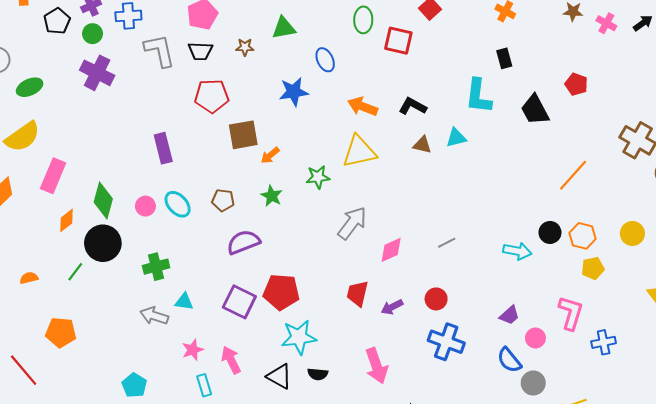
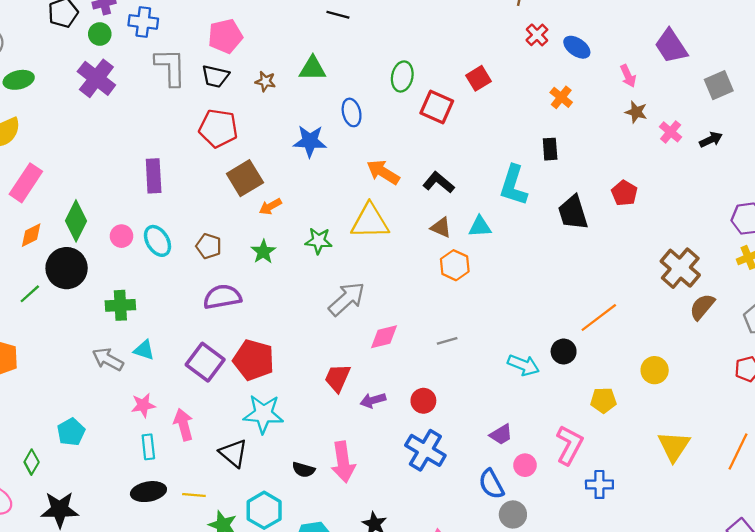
brown square: (243, 135) -> (245, 178), turned -32
orange line: (573, 175) -> (599, 317), moved
orange hexagon: (583, 236) -> (455, 265), moved
black semicircle: (318, 374) -> (304, 470), moved

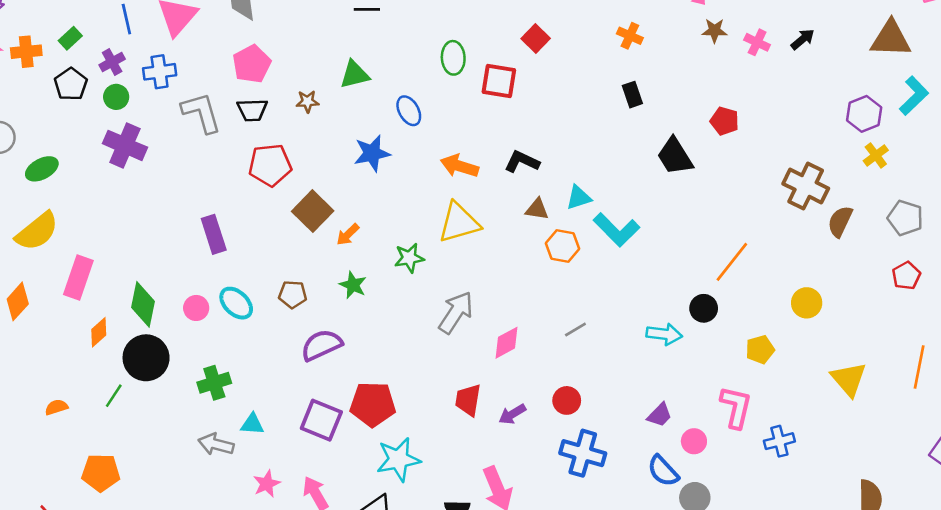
cyan L-shape: (513, 185) -> (617, 230), moved, turned -48

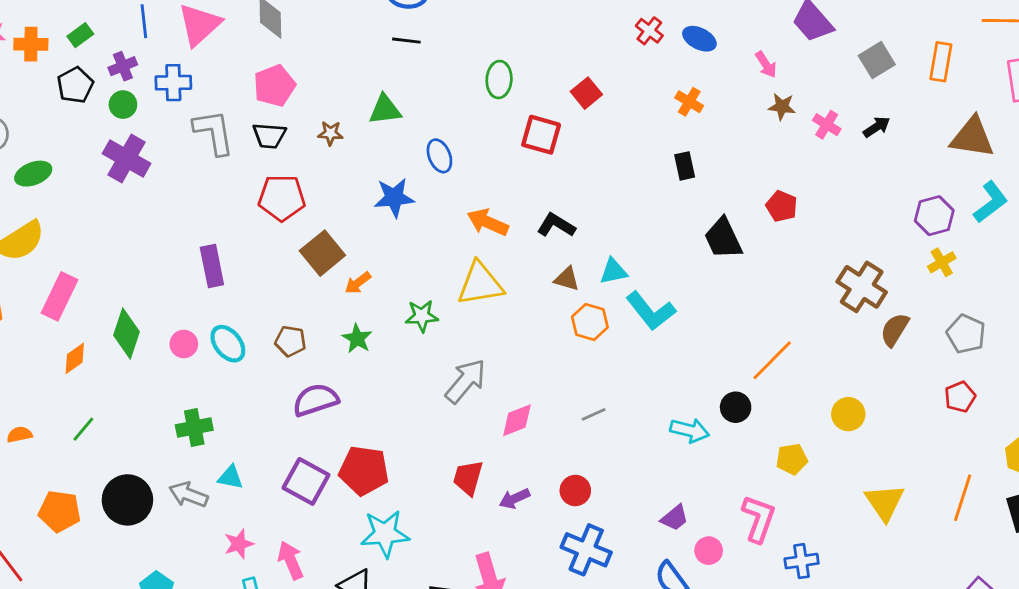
green ellipse: (453, 58) -> (499, 79), moved
black circle: (146, 358) -> (127, 500), moved

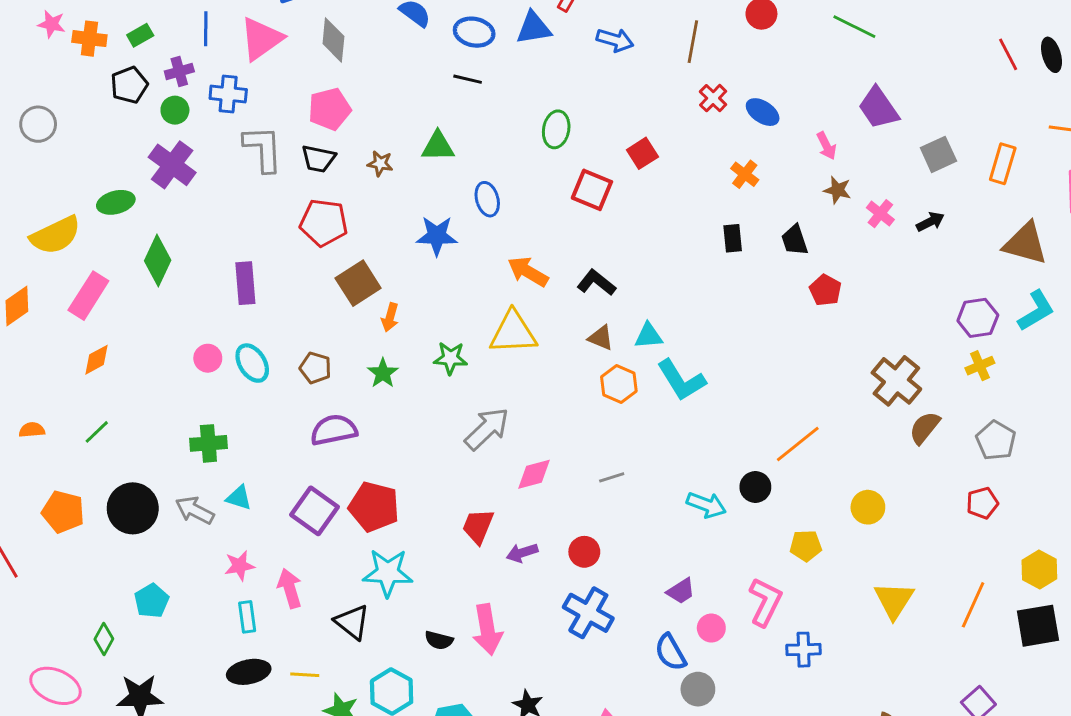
green ellipse: (33, 174) -> (116, 202), moved
black trapezoid: (723, 238) -> (795, 240), moved, size x0.7
orange arrow: (358, 283) -> (390, 317), turned -44
green diamond: (126, 334) -> (158, 260), moved

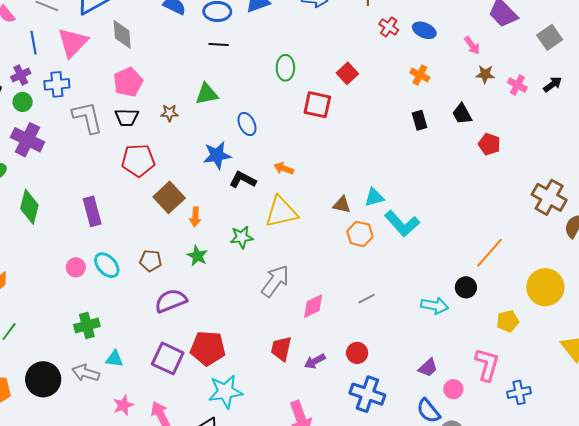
orange arrow: (528, 272) -> (284, 168), size x0.7
black L-shape: (596, 283) -> (243, 180), moved
yellow circle: (868, 507) -> (545, 287), size x1.6

